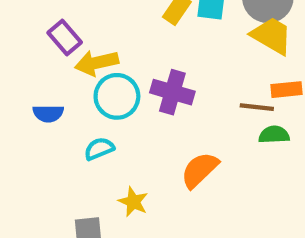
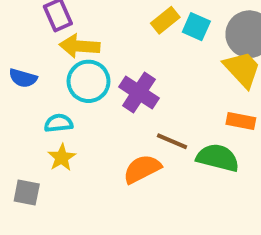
brown line: (257, 107) -> (172, 141), moved
green semicircle: (274, 135) -> (218, 158), size x1.5
yellow star: (133, 202) -> (62, 158), moved

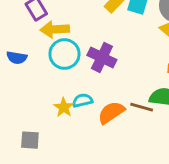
cyan semicircle: (59, 123) -> (83, 100), moved
brown line: (172, 141) -> (142, 107), moved
yellow star: (62, 158) -> (64, 107), moved

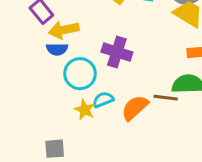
cyan circle: (64, 54) -> (80, 74), moved
blue semicircle: (17, 58) -> (57, 49), moved

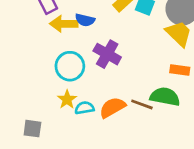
blue semicircle: (57, 49) -> (85, 20), moved
cyan semicircle: (103, 100) -> (84, 108), moved

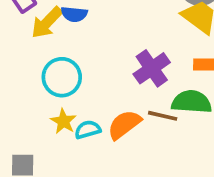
yellow arrow: (64, 24) -> (47, 22), turned -40
purple cross: (107, 54) -> (152, 68), moved, turned 32

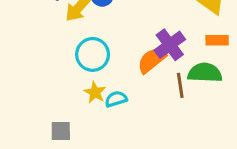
brown line: (163, 116) -> (180, 85), turned 70
orange semicircle: (124, 125) -> (152, 60), moved

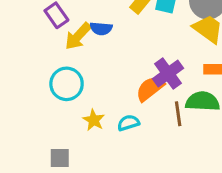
cyan circle: (93, 54) -> (67, 84), moved
cyan semicircle: (116, 99) -> (128, 123), moved

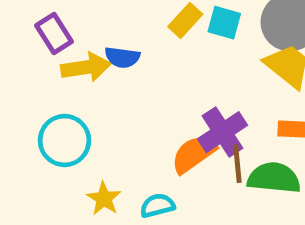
yellow arrow: (78, 36) -> (86, 67), turned -144
brown line: (178, 114) -> (237, 164), moved

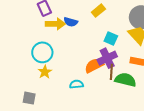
cyan square: (224, 23) -> (111, 38), moved
yellow star: (104, 199) -> (45, 72), moved

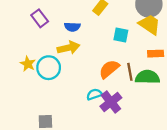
yellow arrow: (55, 24) -> (68, 48), moved
purple cross: (107, 58) -> (111, 102), moved
yellow star: (45, 72) -> (28, 64), moved

